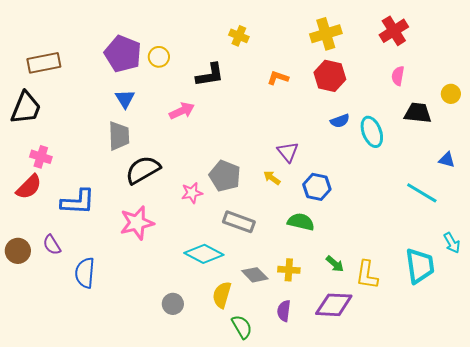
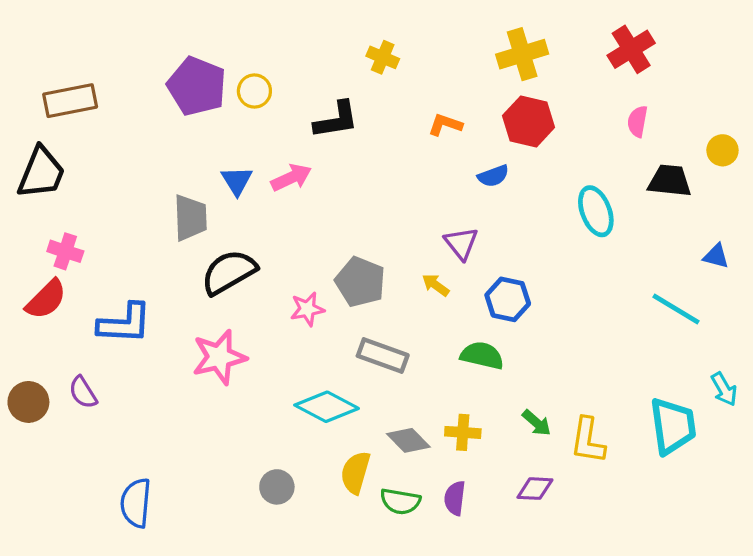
blue triangle: (125, 99) -> (237, 181), moved
blue semicircle: (340, 121) -> (493, 176), moved
blue semicircle: (85, 273) -> (136, 503), moved
purple diamond: (334, 305) -> (535, 489), size x0.6
green semicircle: (242, 327) -> (400, 501), moved, turned 130

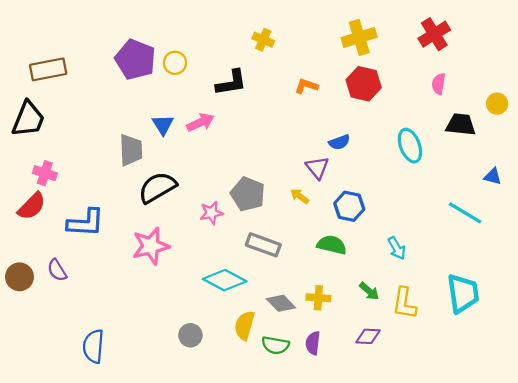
blue semicircle: (493, 176) -> (339, 142), moved
cyan arrow: (724, 389) -> (397, 248), moved

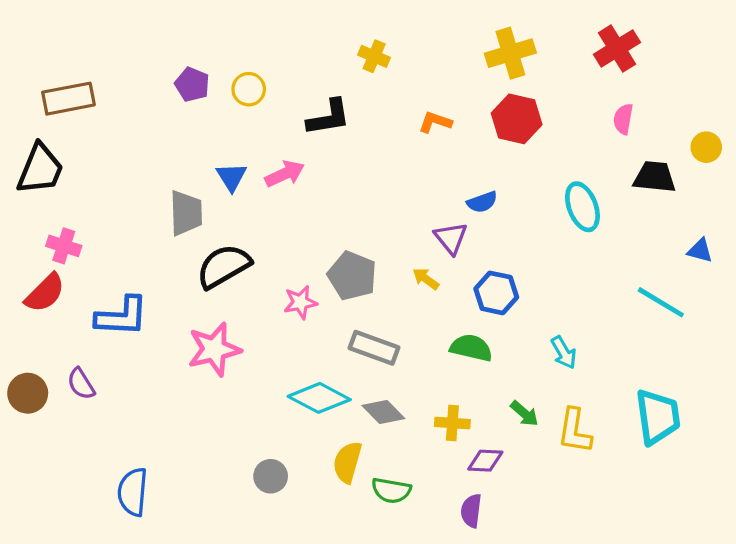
purple pentagon: (135, 60) -> (192, 84), size x0.6
gray diamond: (281, 303) -> (383, 412), moved
purple diamond: (368, 336) -> (485, 461), moved
purple semicircle: (313, 343) -> (471, 511), moved

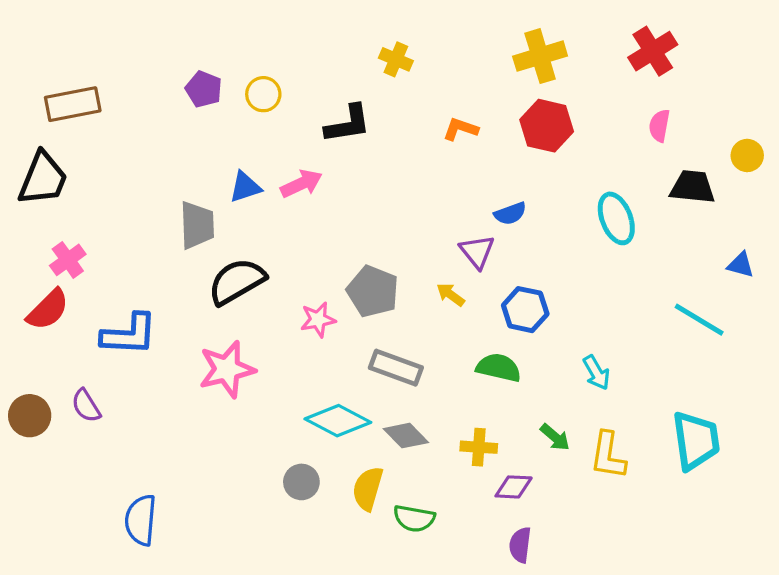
blue triangle: (231, 177) -> (245, 187), turned 44
pink cross: (64, 246) -> (68, 260), turned 36
gray circle: (271, 476) -> (301, 482), moved
purple semicircle: (471, 511) -> (520, 545), moved

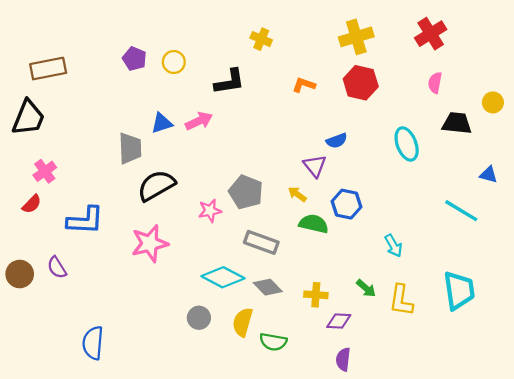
red semicircle: (48, 310) -> (32, 204), size x0.7
green semicircle: (499, 368) -> (314, 224), moved

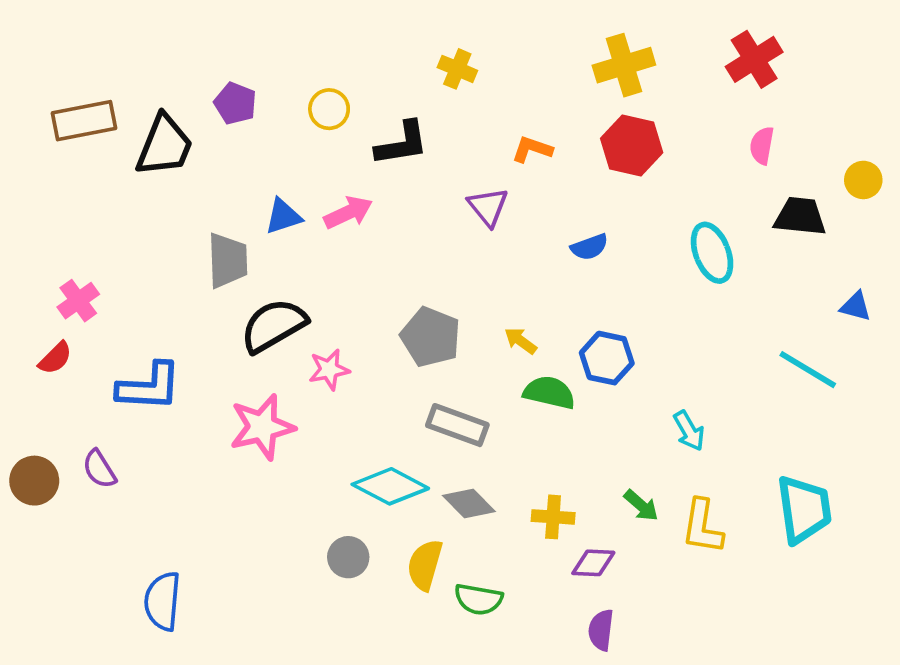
yellow circle: (174, 62) -> (329, 109), moved
black trapezoid: (28, 118) -> (164, 146), moved
purple triangle: (315, 166) -> (488, 207), moved
pink star: (210, 211) -> (329, 370), moved

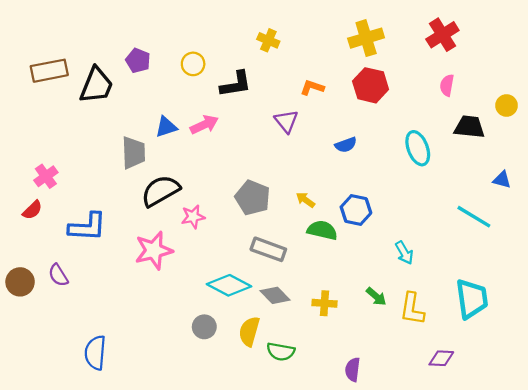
purple diamond: (593, 563) -> (441, 358), moved

